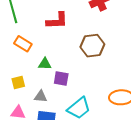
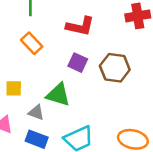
green triangle: (45, 64) -> (58, 95), moved, size x1.5
purple square: (61, 79) -> (78, 63), moved

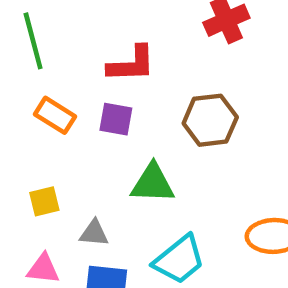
purple square: (78, 63) -> (116, 119), moved
green triangle: (58, 95) -> (153, 183), moved

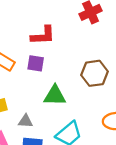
brown hexagon: (210, 120) -> (94, 73), moved

